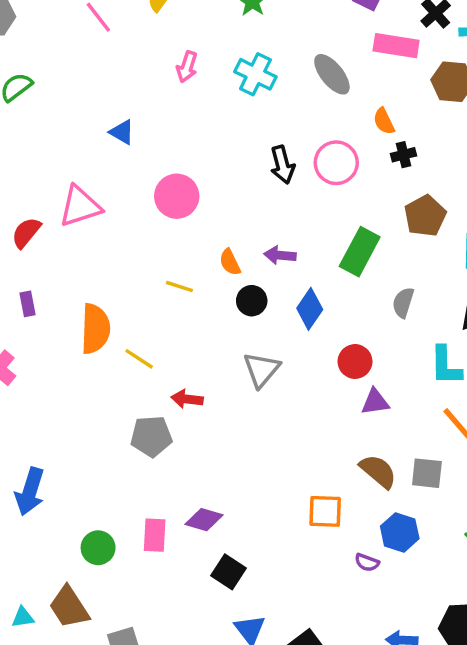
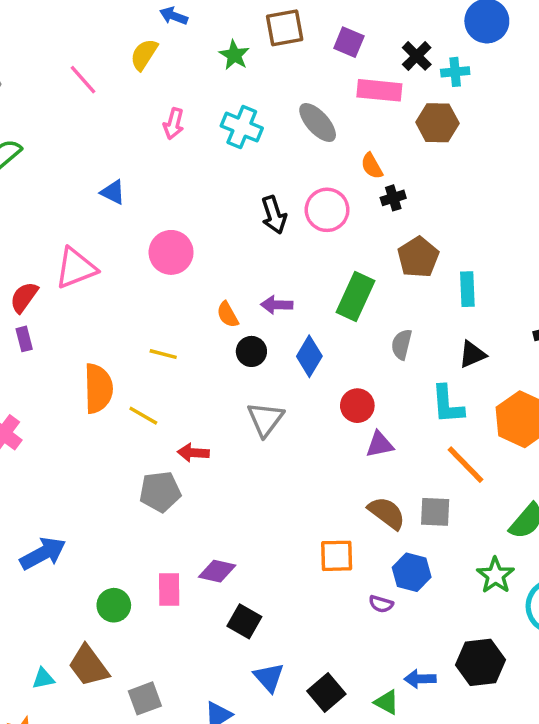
yellow line: (179, 286) -> (163, 354), moved
purple rectangle: (28, 304) -> (24, 339), moved
blue arrow: (30, 492) -> (43, 554), turned -132

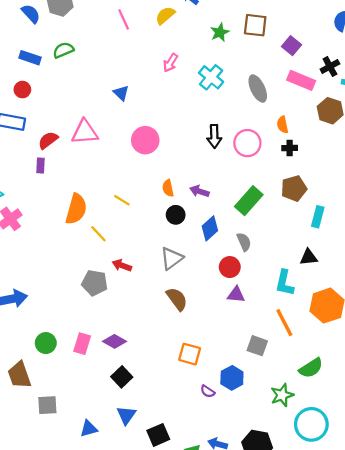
gray semicircle: (402, 344) -> (244, 242), moved, turned 126
brown semicircle: (387, 513) -> (177, 299), moved

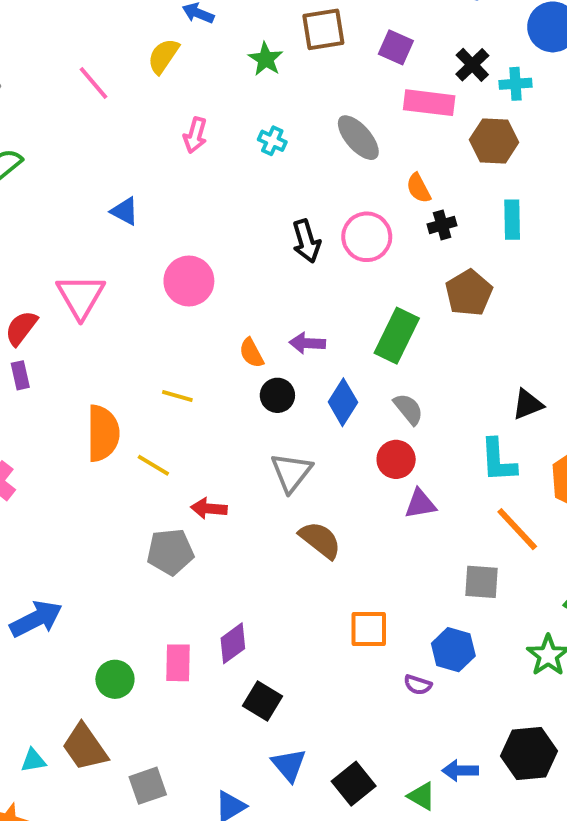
cyan cross: (211, 77) -> (272, 141), size x0.6
pink triangle: (85, 132) -> (81, 296), turned -40
cyan rectangle: (318, 217) -> (512, 220), moved
purple diamond: (114, 341) -> (233, 643), turned -50

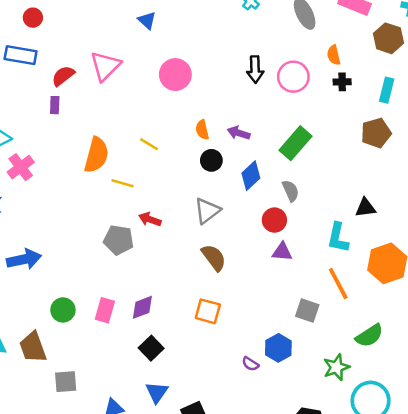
brown pentagon: (469, 293) -> (376, 133), moved
yellow line: (153, 465) -> (122, 183), turned -30
orange square: (369, 629) -> (208, 311), moved

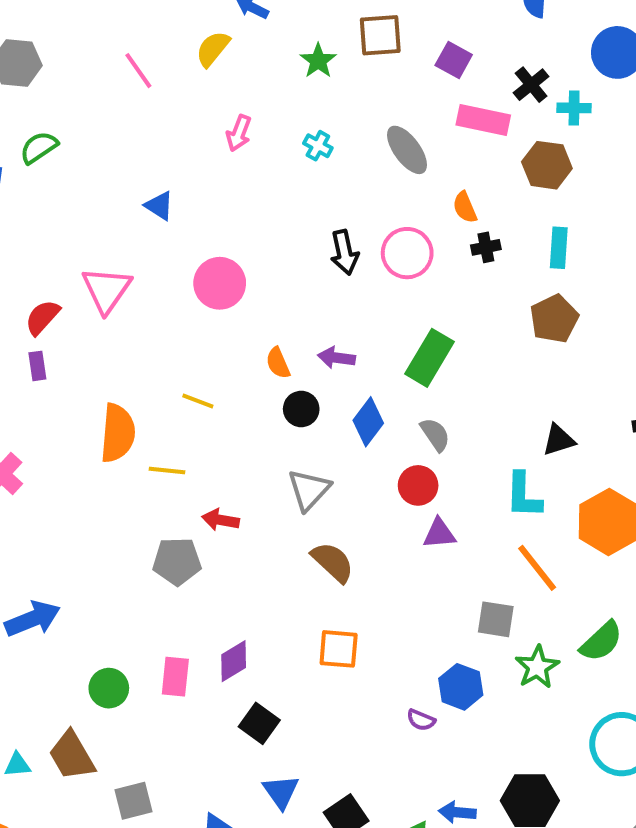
green star: (336, 367) -> (537, 667), moved

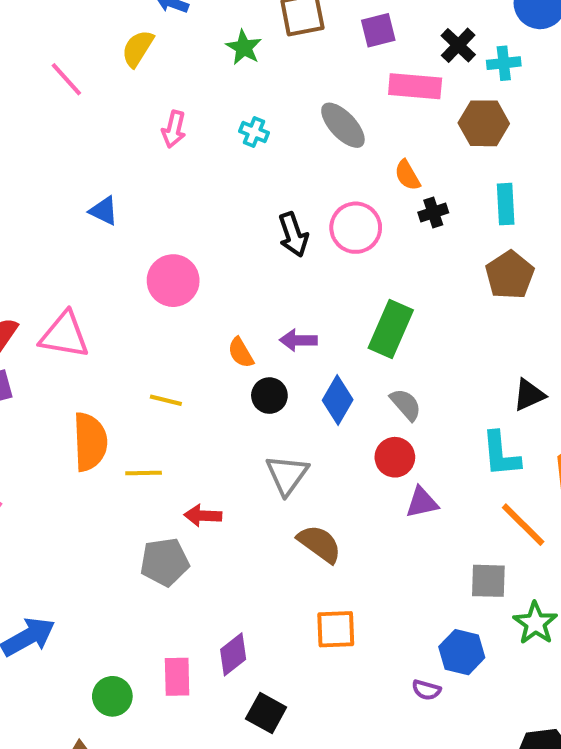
purple square: (454, 60) -> (378, 30), turned -36
pink triangle: (107, 290) -> (64, 335), moved, turned -48

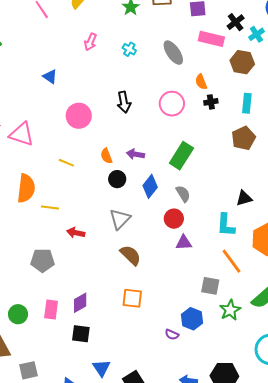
cyan cross: (504, 63) -> (256, 34), turned -35
black arrow: (293, 235) -> (124, 102), moved
yellow line: (166, 400) -> (66, 163), moved
gray pentagon: (165, 562) -> (42, 260), moved
black square: (266, 713) -> (81, 334), moved, turned -30

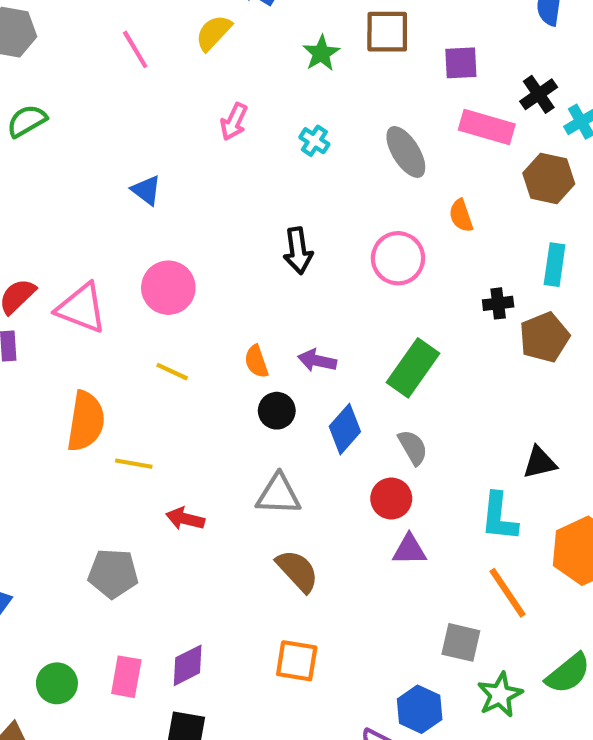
black cross: (211, 102) -> (498, 303), moved
pink circle: (79, 116) -> (168, 288), moved
gray triangle: (120, 219) -> (278, 494), turned 45

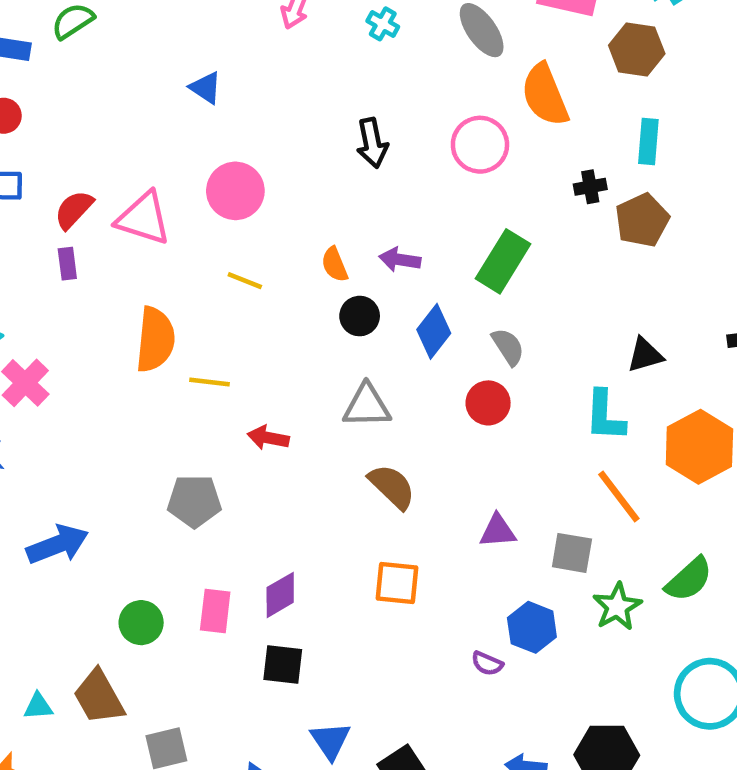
orange semicircle: (461, 216) -> (545, 95), size x1.8
purple triangle: (409, 550) -> (498, 531), moved

